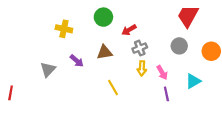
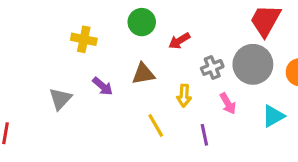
gray circle: (179, 46) -> (253, 64), size x1.6
gray cross: (140, 48) -> (212, 67), moved
yellow arrow: (142, 68) -> (184, 96), moved
purple line: (166, 94) -> (204, 135), moved

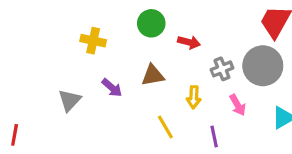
red arrow: (179, 41) -> (189, 42), turned -135

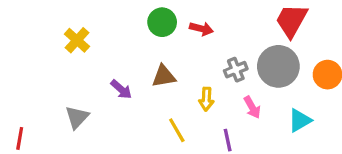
yellow cross: (93, 41) -> (77, 40), moved, turned 30
red arrow: (189, 42) -> (201, 29), moved
gray triangle: (70, 100) -> (77, 117), moved

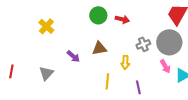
pink arrow: (252, 107) -> (165, 66), moved
yellow line: (177, 130) -> (107, 81), turned 35
red line: (20, 138) -> (11, 71), moved

